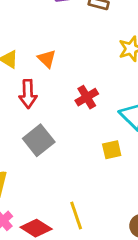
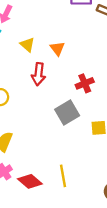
gray square: (39, 140) -> (67, 113), moved

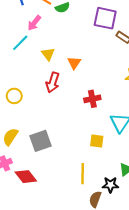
gray square: (67, 113) -> (40, 141), moved
yellow line: (63, 176) -> (83, 174), moved

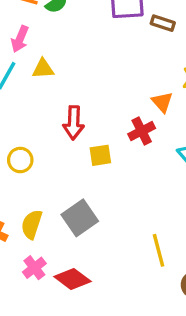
yellow triangle: (48, 54) -> (43, 69), moved, turned -40
orange triangle: (74, 63) -> (162, 102), moved
yellow square: (97, 141) -> (100, 155), moved

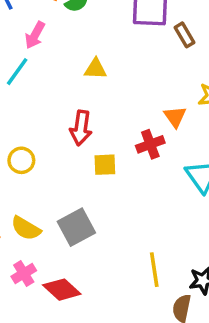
brown rectangle: (163, 23) -> (185, 35), turned 35
yellow triangle: (43, 69) -> (95, 69), moved
yellow semicircle: (32, 224) -> (26, 228), turned -84

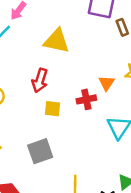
yellow triangle: (95, 69) -> (57, 41), size x1.6
gray square: (76, 227) -> (40, 151), moved

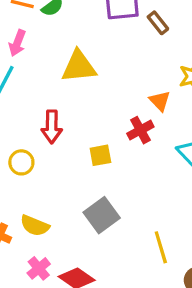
red arrow: (40, 80) -> (52, 127), moved

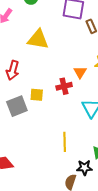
gray square: (102, 215) -> (17, 106), moved
yellow line: (161, 247) -> (65, 142), moved

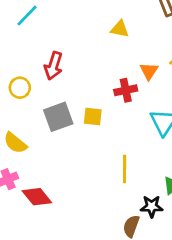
yellow triangle: (38, 39) -> (120, 29), moved, size x0.6
yellow square: (37, 95) -> (93, 117), moved

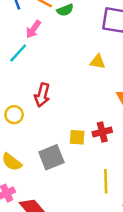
red cross: (126, 90) -> (102, 132), moved
gray square: (58, 117) -> (51, 157), moved

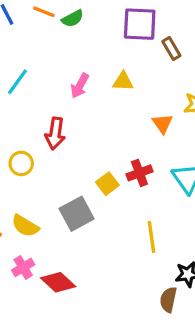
pink arrow: (33, 29) -> (80, 86), moved
yellow square: (77, 137) -> (107, 184), turned -35

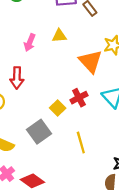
orange triangle: (162, 124) -> (90, 61), size x1.6
yellow line: (151, 237) -> (81, 142), moved

